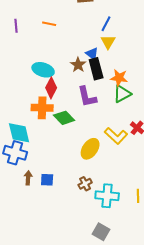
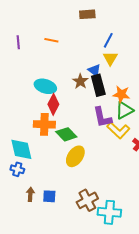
purple L-shape: (87, 97) -> (102, 117), moved
yellow L-shape: (116, 136) -> (118, 130), moved
yellow ellipse: (90, 149) -> (75, 156), moved
blue cross: (15, 153) -> (17, 169), size x0.6
brown cross: (85, 184) -> (87, 200), size x1.5

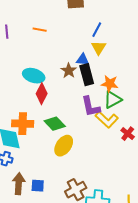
blue triangle: (94, 70) -> (83, 60), turned -32
orange cross: (44, 124) -> (23, 124), moved
brown arrow: (30, 194) -> (19, 184), size x1.5

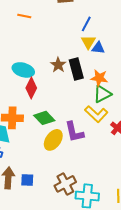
orange line: (40, 30) -> (24, 16), moved
blue triangle: (83, 60) -> (98, 48), moved
purple L-shape: (91, 107) -> (74, 132), moved

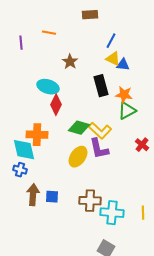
yellow triangle: (88, 42) -> (113, 59), turned -35
brown star: (58, 65) -> (70, 62), moved
yellow L-shape: (96, 114) -> (100, 131), moved
green diamond: (44, 118) -> (79, 128), moved, turned -30
brown cross: (65, 184) -> (90, 201), turned 30

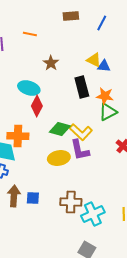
blue line: (111, 41) -> (102, 23), moved
yellow ellipse: (78, 157) -> (59, 158), turned 45
cyan cross: (112, 213) -> (93, 214), turned -30

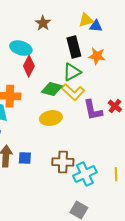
yellow triangle: (94, 60) -> (86, 20), turned -42
green triangle: (108, 112) -> (72, 72), moved
purple L-shape: (80, 150) -> (93, 110), moved

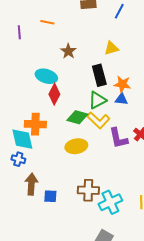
blue triangle: (96, 26) -> (121, 99), moved
blue square: (25, 158) -> (50, 196), moved

